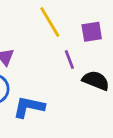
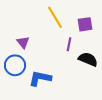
purple line: (69, 60) -> (69, 44), turned 32

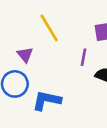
yellow line: (55, 17) -> (49, 28), moved

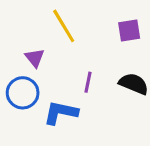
purple line: (84, 57) -> (88, 82), moved

